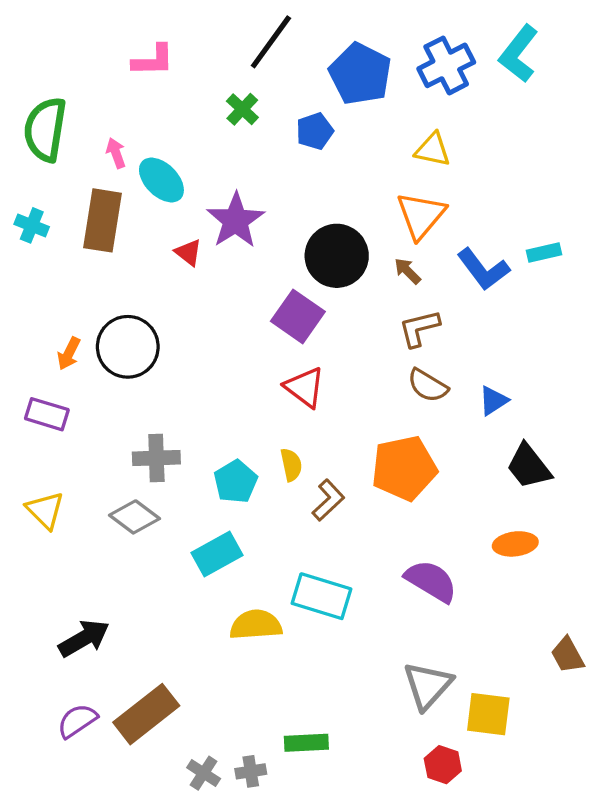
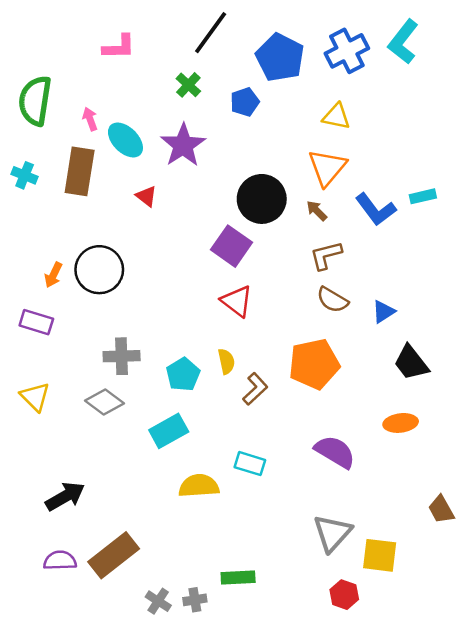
purple star: (236, 220) -> (183, 145), moved
cyan rectangle: (322, 596) -> (250, 464), size x0.7
purple semicircle: (77, 721) -> (60, 561), turned 32

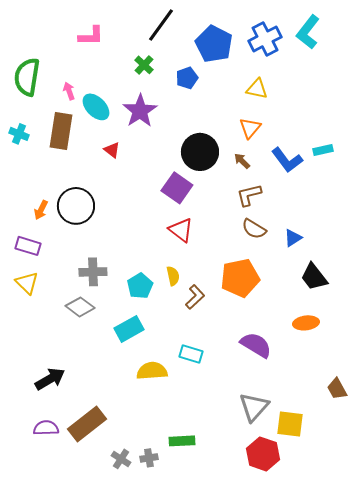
orange triangle: (327, 168) -> (250, 128), size x0.7
yellow triangle: (35, 397) -> (27, 283), moved
red hexagon: (344, 595) -> (263, 454), size x1.5

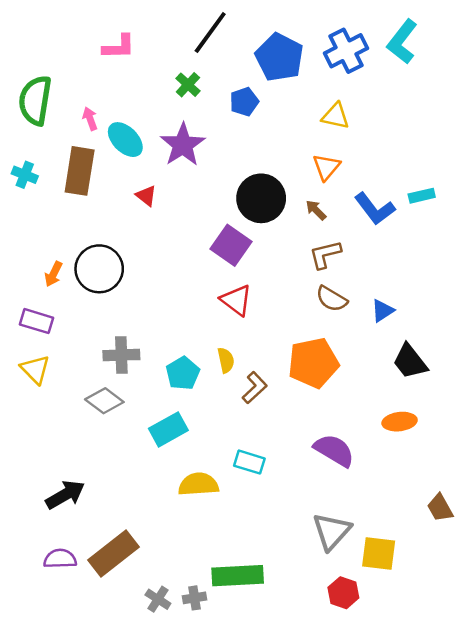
green rectangle: (182, 441) -> (238, 576), size x1.5
red hexagon: (263, 454) -> (343, 593), size x0.7

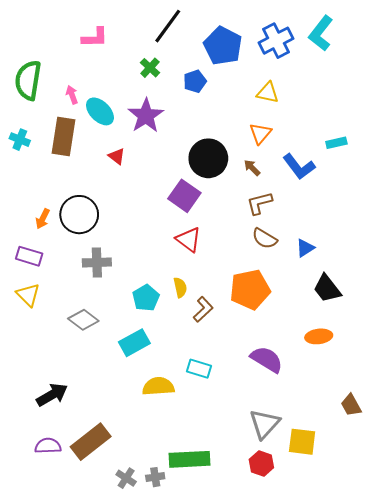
cyan rectangle: (422, 196) -> (336, 143), moved
gray cross: (121, 355) -> (97, 262), moved
red hexagon: (343, 593) -> (261, 464), moved

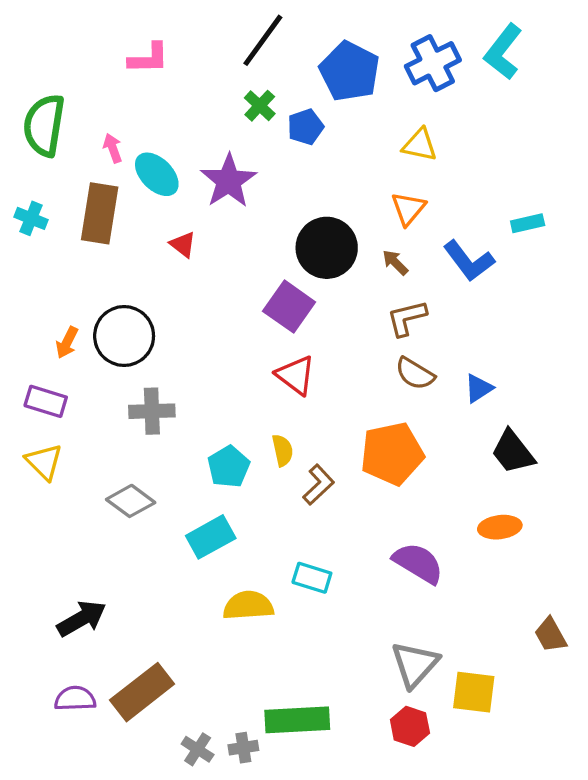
green cross: (150, 68) -> (260, 106), moved

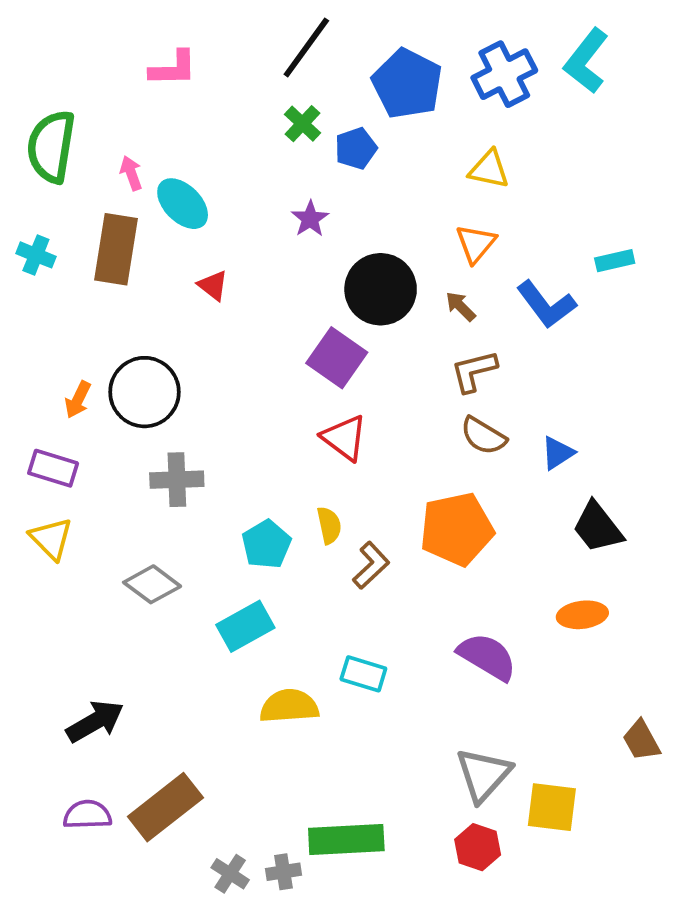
purple star: (229, 181) -> (310, 219), moved, size x0.6

